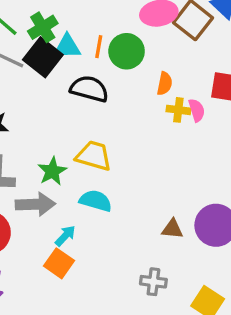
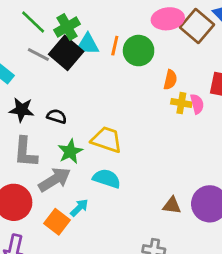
black semicircle: (89, 89) -> (57, 116), moved, size x0.6
gray arrow: (35, 204) -> (55, 180), turned -32
orange square: (59, 263) -> (57, 222), moved

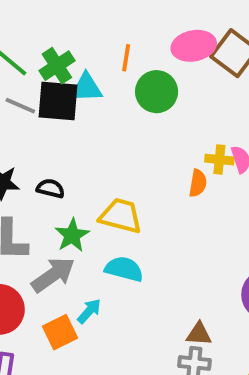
orange line: (115, 46) -> (126, 58), moved
black square: (66, 53) -> (58, 101), turned -32
orange semicircle: (170, 80) -> (198, 183), moved
brown triangle: (172, 206) -> (199, 334), moved
orange square: (57, 222) -> (60, 332), turned 30

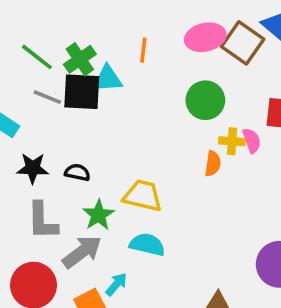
green circle: (157, 92) -> (205, 100), moved

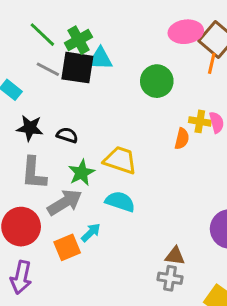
orange line: (143, 50) -> (212, 63), moved
green circle: (205, 100) -> (157, 81), moved

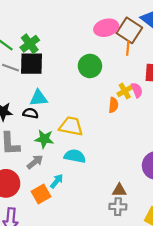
cyan triangle: (100, 59) -> (39, 98), moved
yellow cross: (200, 121) -> (125, 91), turned -32
green star: (81, 173) -> (44, 139), turned -30
gray arrow: (65, 202) -> (35, 162), size x0.7

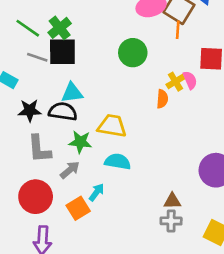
black semicircle: (30, 113) -> (63, 112), size x1.5

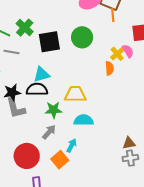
black square: (62, 52) -> (49, 42), moved
gray L-shape: (39, 149) -> (16, 108), moved

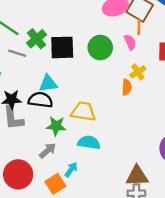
green cross: (25, 28) -> (37, 39), moved
pink semicircle: (128, 51) -> (130, 42), moved
brown triangle: (129, 143) -> (137, 176), size x1.5

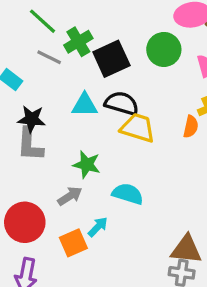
black square: (62, 47) -> (111, 59), turned -32
green circle: (100, 48) -> (164, 49), moved
black semicircle: (40, 100) -> (122, 103), moved
yellow trapezoid: (83, 111) -> (138, 128), moved

